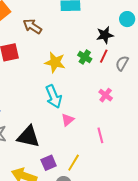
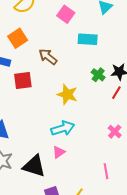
green cross: (85, 57) -> (98, 75), moved
cyan arrow: (54, 96) -> (63, 128), turned -90
pink triangle: (68, 120) -> (59, 152), moved

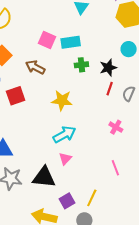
pink square: (66, 14) -> (47, 40), moved
green cross: (98, 75) -> (81, 65), moved, turned -32

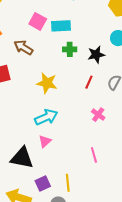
red line: (110, 89) -> (89, 82), moved
yellow line: (92, 198) -> (68, 183), turned -36

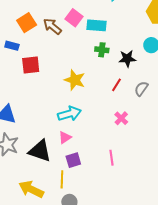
brown arrow: (23, 48) -> (52, 26), moved
yellow line: (68, 183) -> (62, 179), moved
purple square: (43, 184) -> (73, 160), moved

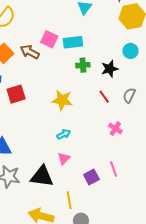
red line: (117, 85) -> (104, 97), turned -56
cyan arrow: (69, 114) -> (64, 134), size x0.6
purple square: (73, 160) -> (91, 177), moved

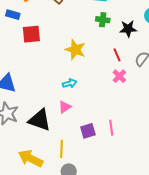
pink cross: (115, 129) -> (119, 76), moved

